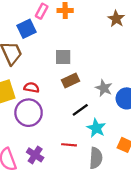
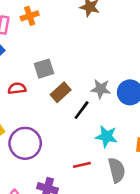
red semicircle: (32, 88) -> (17, 88), moved
black line: (80, 110) -> (82, 110), moved

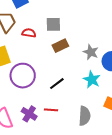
black line: (82, 110) -> (57, 84), moved
cyan star: (106, 136) -> (92, 80), moved
red line: (82, 165) -> (51, 110), moved

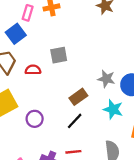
brown rectangle: (60, 46) -> (78, 97), moved
purple circle: (23, 76) -> (35, 119), size x0.6

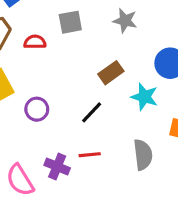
gray star: (106, 79) -> (125, 21), moved
brown rectangle: (78, 97) -> (111, 73), moved

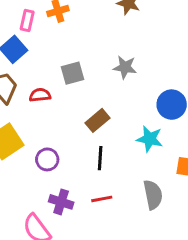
brown rectangle: (111, 73) -> (97, 120), moved
black line: (92, 112) -> (100, 158), turned -35
purple cross: (57, 167) -> (61, 202), moved

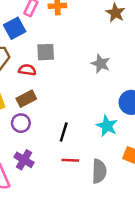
gray square: (72, 73) -> (46, 52), moved
brown rectangle: (97, 120) -> (26, 99), moved
red line: (102, 199) -> (70, 160), moved

